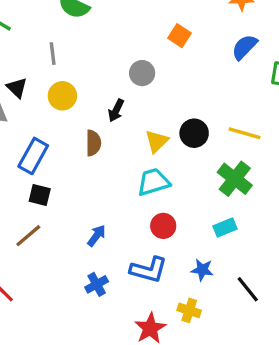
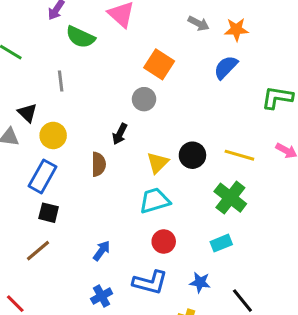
orange square: (179, 36) -> (159, 64), moved, size x1.4
blue semicircle: (245, 47) -> (226, 67), moved
yellow circle: (62, 96) -> (53, 135), moved

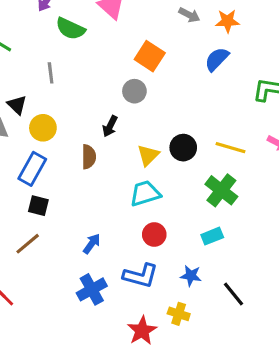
blue cross: (102, 296) -> (92, 289), size x1.4

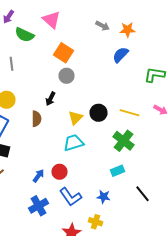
orange square: (150, 56) -> (64, 53), moved
red circle: (154, 235) -> (60, 172), moved
blue L-shape: (141, 276) -> (70, 197), turned 40
black line: (234, 294) -> (142, 194), moved

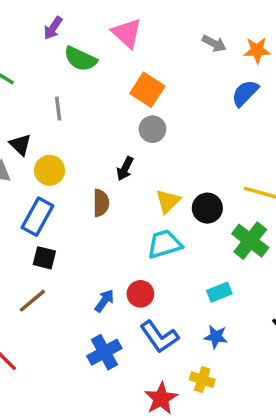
black circle: (98, 113) -> (207, 208), moved
cyan rectangle: (118, 171) -> (219, 292), moved

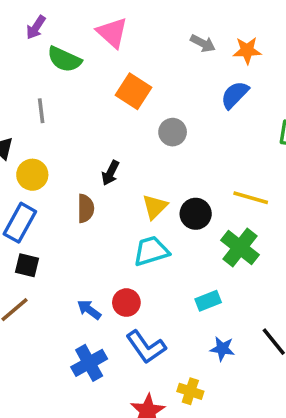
gray circle: (152, 129) -> (173, 132), moved
blue arrow: (104, 301) -> (89, 310), turned -90
blue star: (216, 337) -> (222, 349), moved

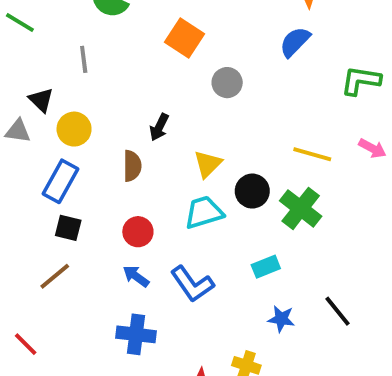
black circle: (196, 214) -> (252, 191), moved
red circle: (126, 303) -> (138, 232), moved
blue L-shape: (146, 347) -> (192, 284), moved
blue cross: (89, 363) -> (136, 334), turned 36

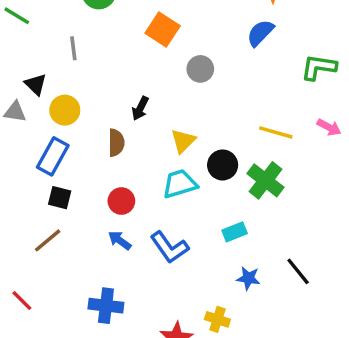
blue cross: (136, 334) -> (106, 306), moved

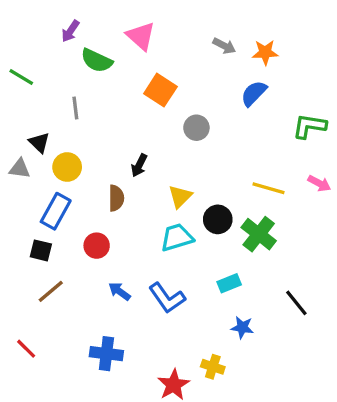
black square: (60, 198) -> (41, 250), moved
red circle: (121, 201) -> (97, 246), moved
black line: (298, 271) -> (296, 303), moved

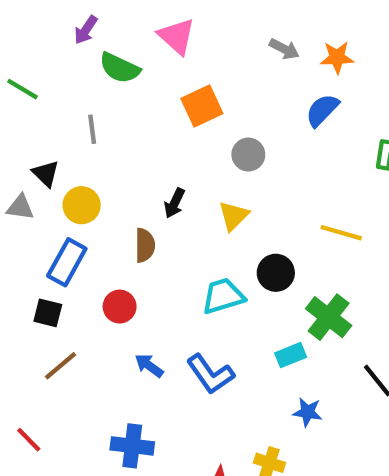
orange square: (160, 90) -> (202, 106), turned 32
yellow triangle: (180, 196) -> (234, 216), moved
green cross: (259, 234) -> (329, 317), moved

